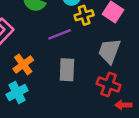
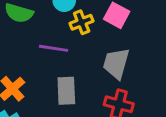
purple line: (60, 34) -> (54, 48), turned 35

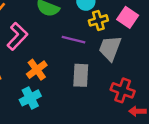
gray trapezoid: (116, 63) -> (110, 48), moved

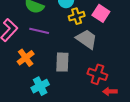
purple line: (74, 40) -> (39, 31), moved
gray trapezoid: (110, 48) -> (87, 39), turned 105
cyan cross: (30, 98) -> (40, 86), moved

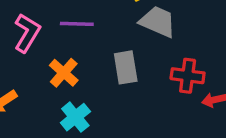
cyan cross: (40, 86) -> (75, 117), moved

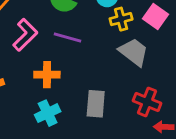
gray rectangle: (126, 67) -> (96, 104), moved
orange cross: (64, 73) -> (47, 75), turned 35

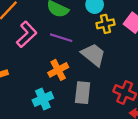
gray trapezoid: (134, 52) -> (93, 55), moved
orange cross: (47, 75) -> (58, 70), moved, turned -30

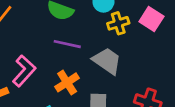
pink L-shape: (27, 34) -> (24, 71), moved

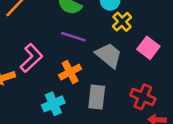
pink square: (151, 19) -> (148, 48), moved
yellow cross: (118, 23) -> (122, 22), turned -30

